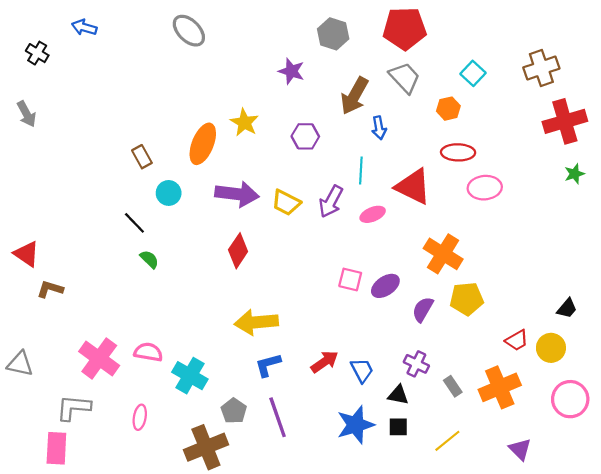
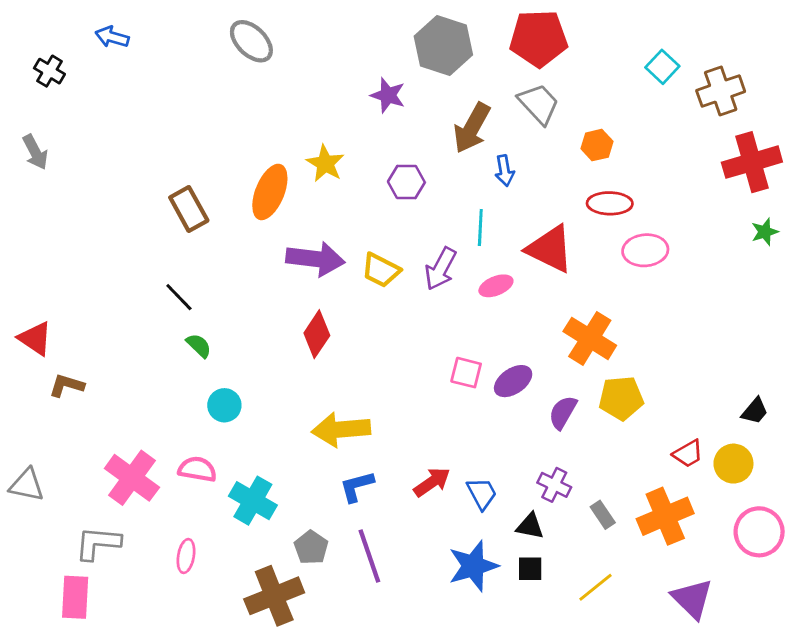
gray hexagon: (333, 34) -> (443, 46), size x1.4
cyan square: (473, 73) -> (662, 67), moved
brown rectangle: (142, 157) -> (189, 209), size x1.4
cyan circle: (169, 193) -> (224, 405), moved
purple triangle: (520, 449) -> (692, 599), size x1.4

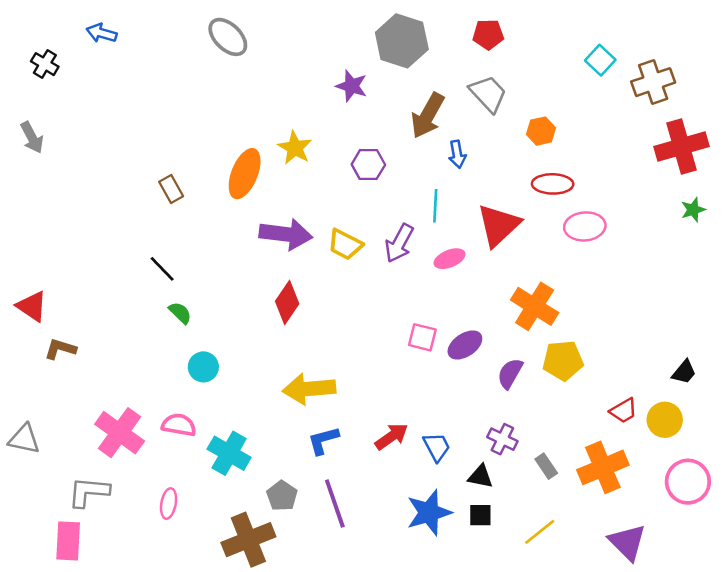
red pentagon: (539, 38) -> (488, 34), size x0.6
brown rectangle: (189, 209) -> (171, 189), size x0.7
red triangle: (550, 249) -> (498, 225), turned 51

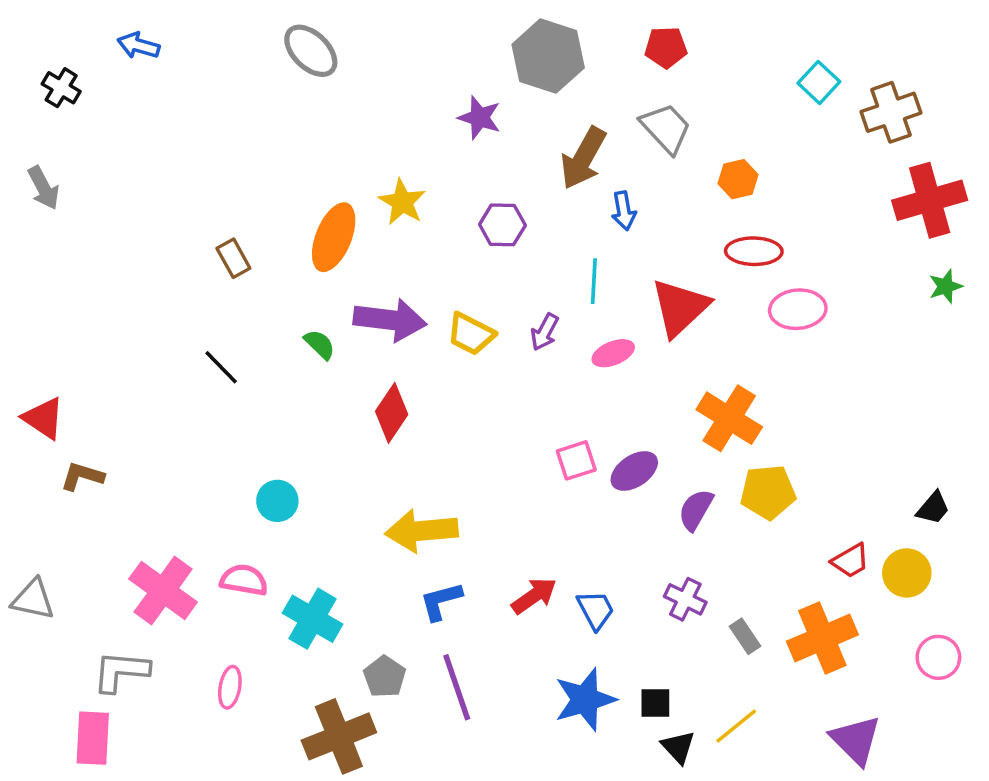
purple arrow: (399, 243) -> (545, 332), size x0.7
green semicircle: (180, 313) -> (320, 344), moved
pink square: (422, 337) -> (576, 460), turned -32
black triangle: (480, 476) -> (678, 747), moved, turned 36
pink circle: (688, 482) -> (938, 657), size x0.7

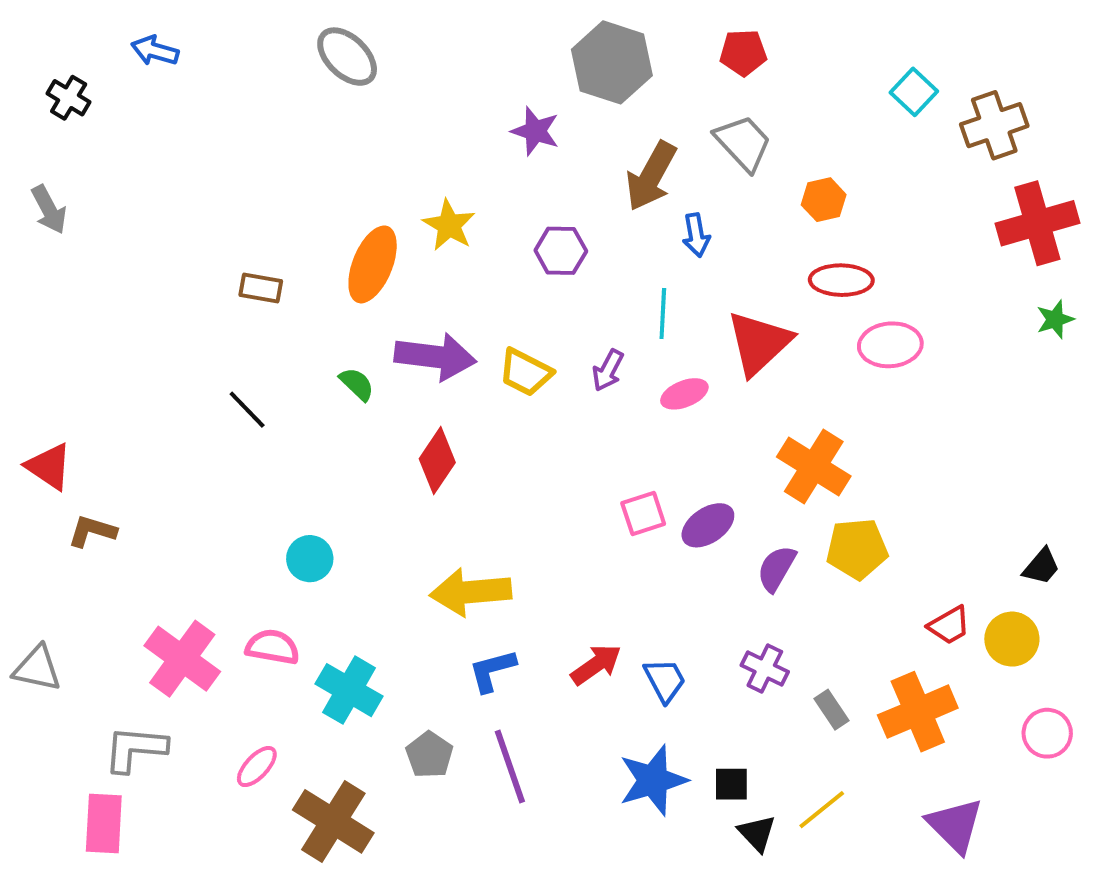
brown rectangle: (233, 258) -> (261, 288), turned -51
pink ellipse: (230, 687) -> (257, 767), turned 33
brown cross: (339, 736) -> (333, 821), moved, turned -36

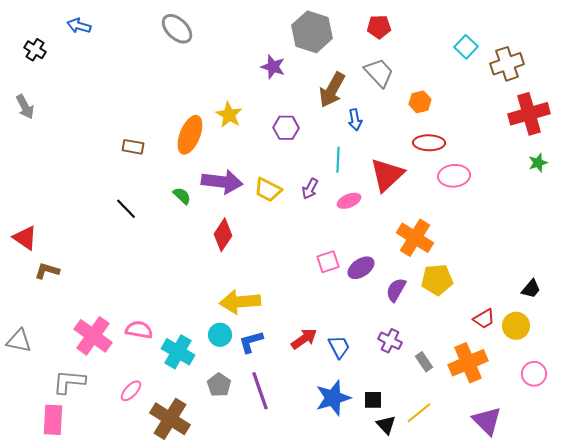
cyan circle: (310, 559) -> (220, 335), moved

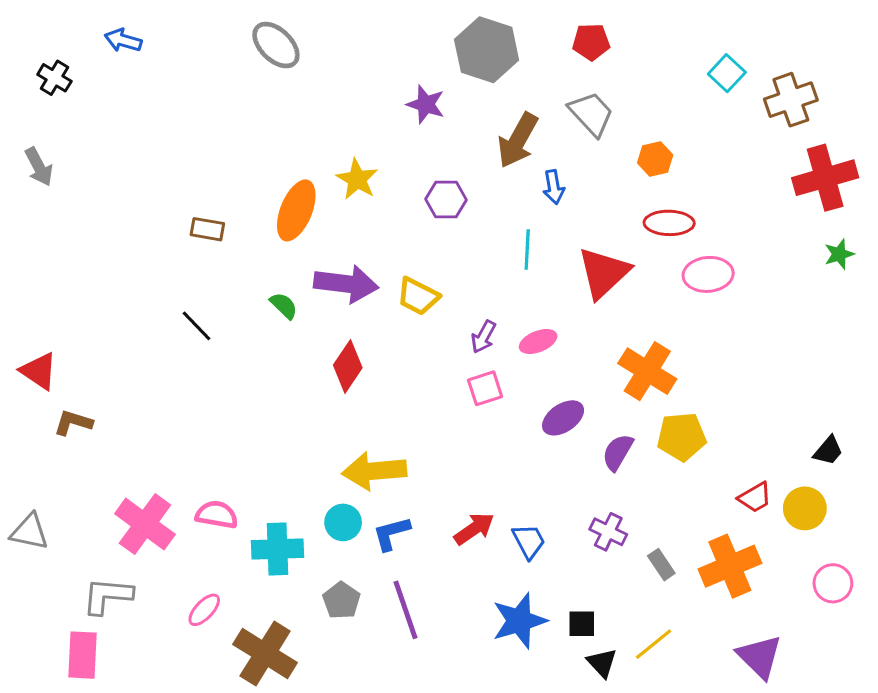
purple arrow: (310, 189) -> (483, 337), moved
pink ellipse: (349, 201) -> (538, 341), moved
pink square: (328, 262) -> (485, 388), moved
cyan cross: (178, 352) -> (278, 549), turned -32

